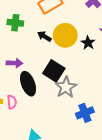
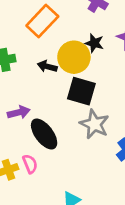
black star: (88, 43) -> (94, 43), moved
black square: (54, 71) -> (81, 91), moved

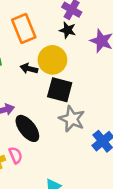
orange rectangle: (42, 21) -> (24, 28), turned -64
black star: (94, 43) -> (68, 30), moved

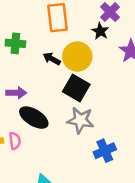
gray star: (72, 119) -> (80, 120), turned -30
black ellipse: (27, 128) -> (34, 118), turned -36

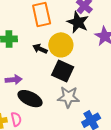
black star: (100, 31) -> (78, 22), size x1.5

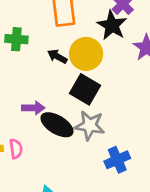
purple arrow: (14, 80) -> (33, 108), moved
black ellipse: (30, 99) -> (57, 125), moved

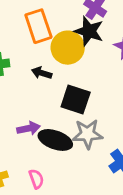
yellow circle: (86, 54) -> (68, 48), moved
pink semicircle: (16, 149) -> (36, 179), moved

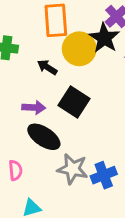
purple arrow: (29, 128) -> (34, 107), moved
gray star: (88, 134) -> (73, 169), moved

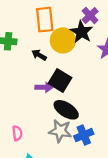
purple arrow: (34, 107) -> (44, 87), moved
black ellipse: (44, 137) -> (66, 110), moved

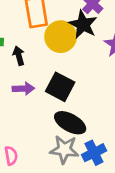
black arrow: (39, 55) -> (19, 56), moved, turned 48
purple arrow: (44, 87) -> (23, 89), moved

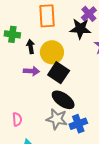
black star: (83, 24) -> (80, 29), turned -30
yellow circle: (61, 37) -> (52, 52), moved

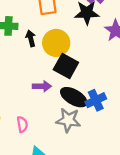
purple arrow: (31, 71) -> (42, 86), moved
blue cross: (78, 124) -> (96, 100), moved

